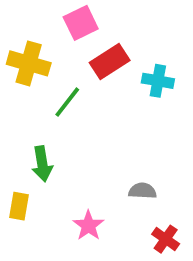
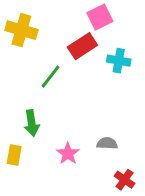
pink square: (81, 23) -> (100, 17), moved
yellow cross: (29, 63) -> (21, 30), moved
pink star: (88, 226) -> (68, 154), moved

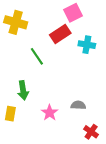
green line: (50, 77) -> (37, 56), turned -72

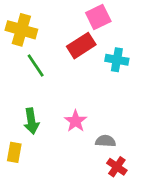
green line: (37, 56) -> (36, 65), moved
pink star: (50, 113) -> (76, 121), moved
red cross: (91, 132) -> (117, 167), moved

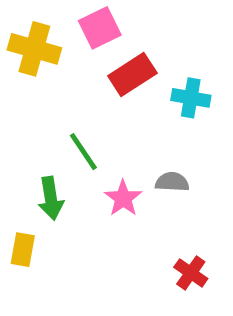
pink square: (98, 17) -> (100, 28), moved
green line: (36, 65) -> (83, 152), moved
gray semicircle: (105, 141) -> (172, 182), moved

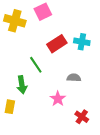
red rectangle: (132, 75) -> (57, 44), moved
pink star: (123, 198) -> (58, 99), moved

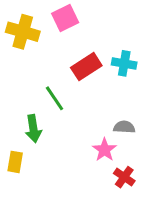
gray semicircle: (74, 78) -> (124, 127), moved
pink star: (58, 99) -> (105, 150), moved

